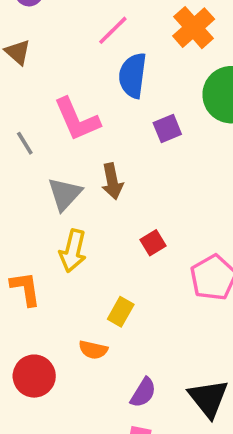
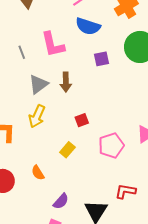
blue semicircle: (133, 75) -> (88, 26), turned -90
yellow rectangle: (121, 312) -> (67, 150), moved
orange semicircle: (93, 350) -> (38, 173), turned 35

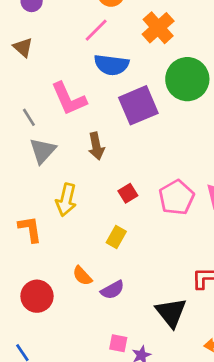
purple square: (102, 59) -> (138, 105), size x1.8
gray triangle: (38, 84) -> (43, 151), moved
pink pentagon: (111, 145) -> (177, 197), moved
purple semicircle: (61, 201) -> (112, 290), moved, turned 30

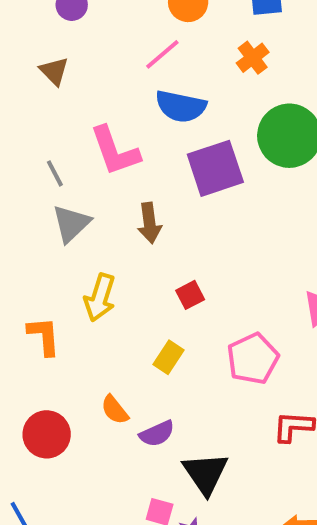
orange cross: (158, 28) -> (253, 58), size x0.7
pink pentagon: (177, 197) -> (253, 359), moved
black triangle: (171, 313) -> (205, 473), moved

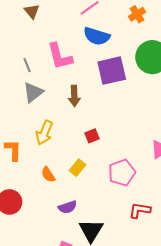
orange semicircle: (115, 410) -> (48, 175), moved

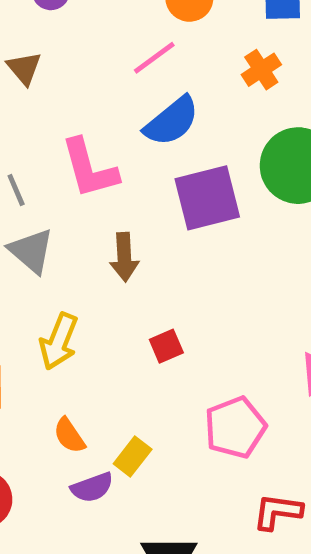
blue semicircle: (97, 36) -> (172, 121), turned -55
gray triangle: (33, 92) -> (31, 251), turned -40
yellow rectangle: (77, 168) -> (133, 457), moved
purple semicircle: (68, 207) -> (92, 487), moved

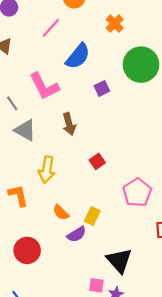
pink line: (154, 58) -> (51, 28), moved
purple square: (207, 198) -> (102, 88), size x0.5

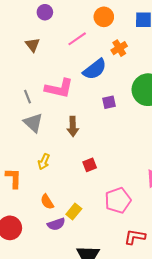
orange cross: (115, 24) -> (119, 48), moved
pink L-shape: (44, 86) -> (59, 88), turned -64
yellow arrow: (47, 170) -> (44, 162), size x0.7

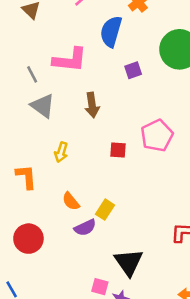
blue semicircle: (95, 69) -> (111, 31), turned 150
red square: (90, 165) -> (118, 150), turned 32
pink pentagon: (118, 200) -> (157, 136), moved

